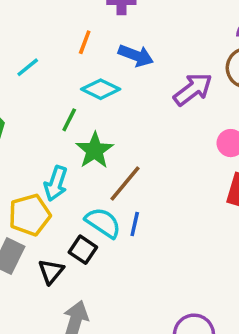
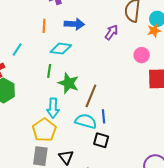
purple arrow: (193, 89) -> (111, 32), size x0.7
black square: (83, 250) -> (101, 140), moved

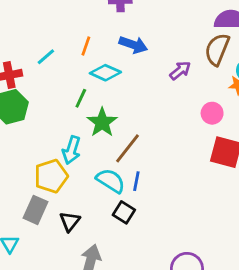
orange line: (44, 26) -> (86, 46), moved

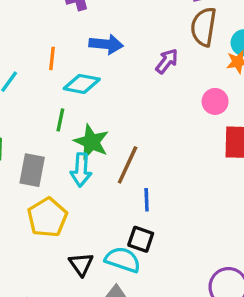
cyan arrow: (71, 150) -> (81, 170), moved
cyan semicircle: (111, 181) -> (123, 260), moved
gray rectangle: (35, 210) -> (32, 170), moved

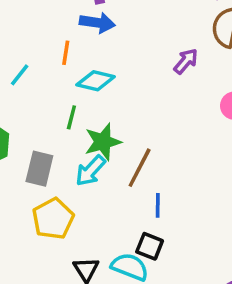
blue arrow: (106, 44) -> (97, 23), moved
green star: (91, 142) -> (103, 142), turned 30
cyan arrow: (81, 170) -> (91, 171), turned 36

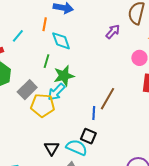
cyan diamond: (96, 81) -> (61, 41), turned 55
brown line: (140, 168) -> (107, 99), moved
gray rectangle: (39, 169) -> (27, 90), turned 30
yellow pentagon: (53, 219) -> (43, 105), moved, turned 30

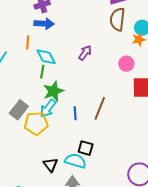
purple arrow: (113, 32) -> (85, 53), moved
green line: (47, 61) -> (42, 72), moved
blue line: (94, 113) -> (75, 113), moved

